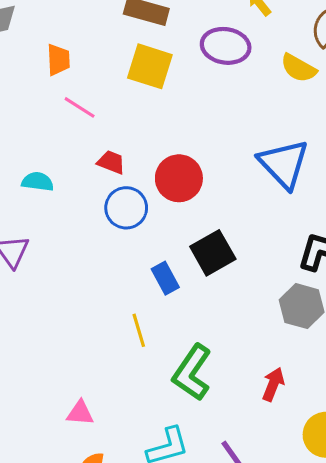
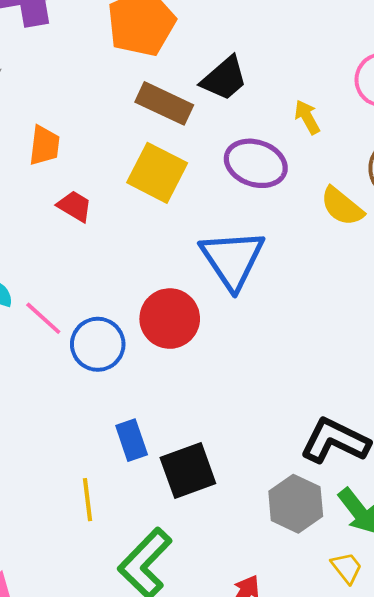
pink line: (80, 107) -> (43, 318), moved
red trapezoid: (111, 162) -> (75, 206), moved
blue triangle: (284, 164) -> (232, 259), moved
black square: (213, 253) -> (188, 470), moved

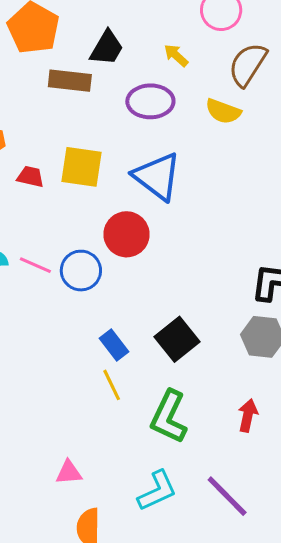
yellow square: (157, 173) -> (82, 167), moved
blue rectangle: (132, 440) -> (114, 345), moved

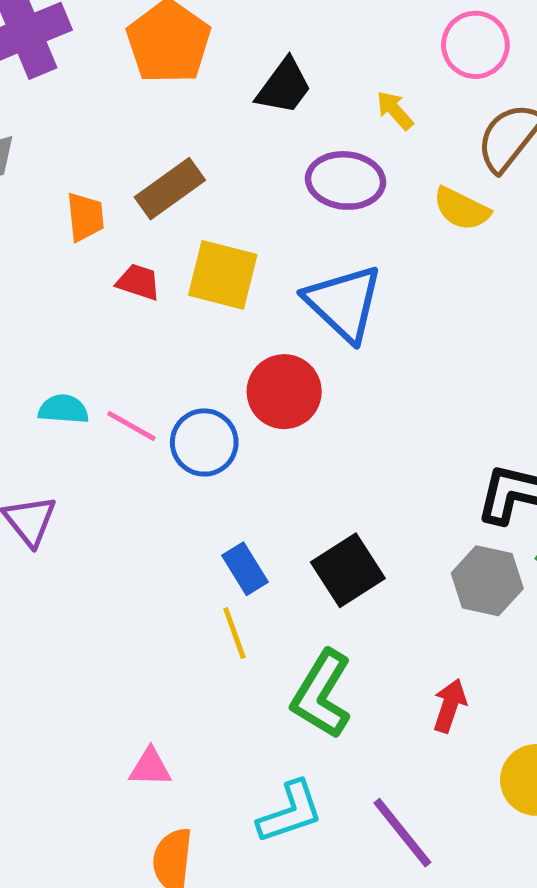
brown rectangle: (70, 81) -> (170, 189), moved, turned -48

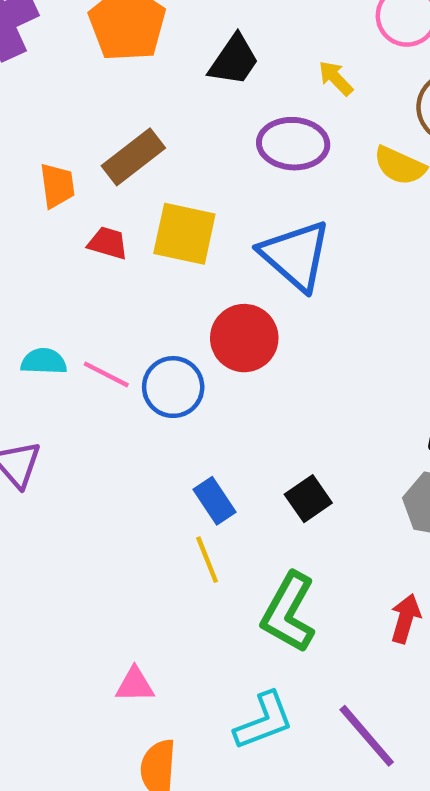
black square: (348, 570) -> (308, 499), size x0.7

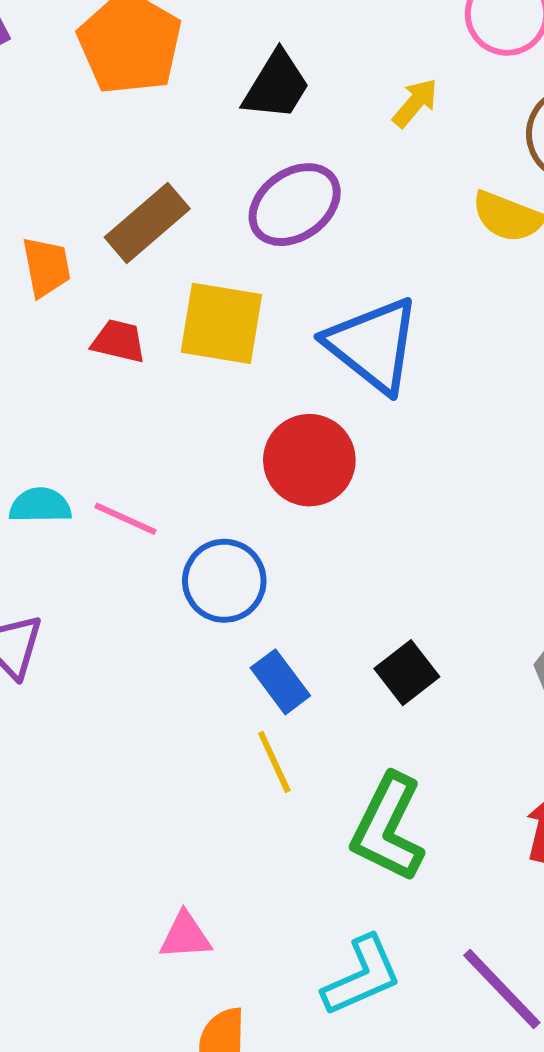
yellow arrow: (336, 78) -> (415, 103), turned 87
purple ellipse: (293, 144) -> (295, 205), moved, turned -36
blue circle: (173, 387) -> (224, 581), moved

